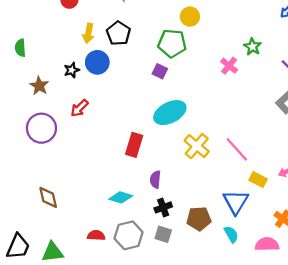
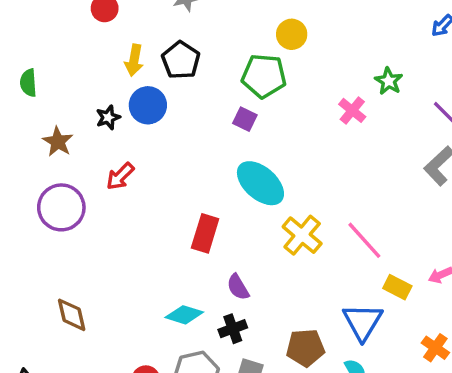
cyan ellipse: (170, 113) -> (260, 183), turned 68
purple semicircle: (155, 180) -> (238, 287), turned -36
black cross: (163, 207) -> (233, 329), moved

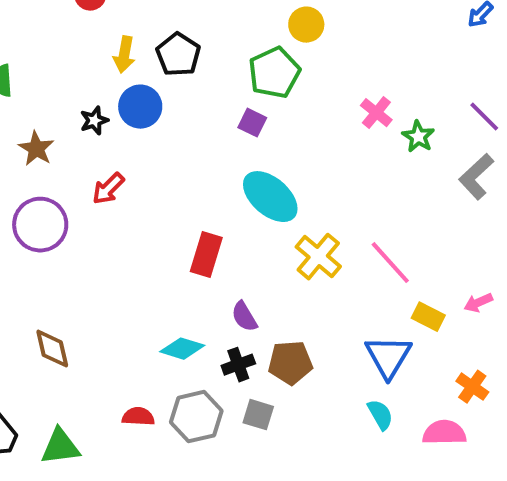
green pentagon: (264, 76) -> (274, 73), turned -30
green star: (389, 81) -> (418, 137), moved
brown pentagon: (305, 348) -> (290, 363), moved

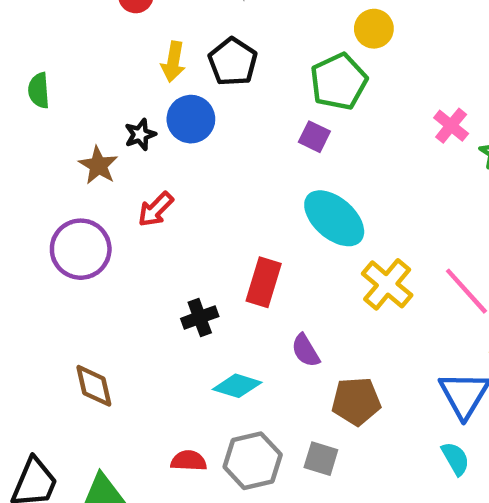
brown star: (36, 149) -> (98, 165), moved
black cross: (238, 365) -> (200, 317), moved

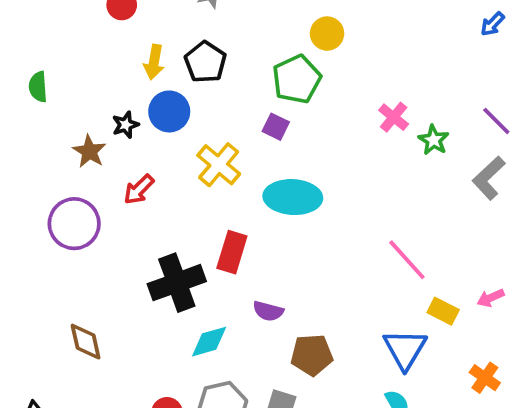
cyan ellipse: (334, 218) -> (293, 197), turned -38
yellow cross: (387, 284) -> (219, 165), moved
black cross: (200, 317) -> (177, 283), size x1.8
purple semicircle: (306, 351) -> (268, 311), turned -44
cyan diamond: (237, 386) -> (209, 342), turned -33

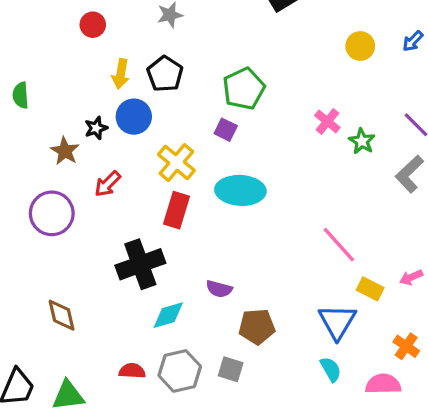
yellow circle: (327, 34) -> (360, 46), moved
red rectangle: (232, 252) -> (176, 210), moved

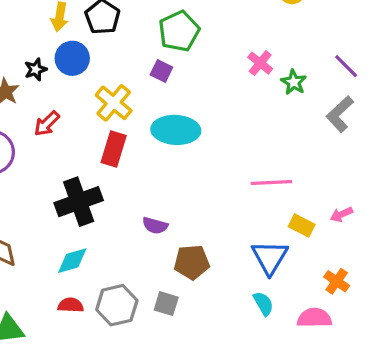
pink line: (339, 245) -> (271, 183), turned -51
cyan diamond: (168, 315) -> (72, 261), moved

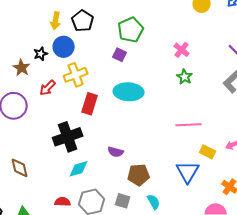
green star: (294, 82) -> (185, 77), moved
yellow cross: (114, 103) -> (76, 75), moved, turned 30
cyan diamond: (72, 261) -> (79, 169), moved
cyan semicircle: (263, 304) -> (154, 202), moved

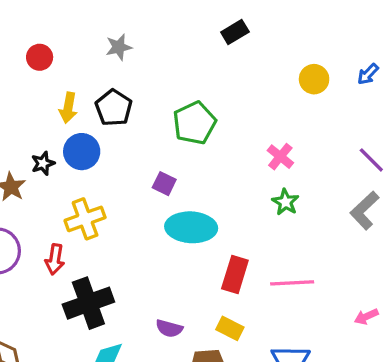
purple square: (120, 55) -> (164, 184), moved
yellow cross: (76, 75) -> (85, 219), moved
red arrow: (48, 88) -> (55, 259), moved, turned -36
red rectangle: (90, 104) -> (235, 274), moved
yellow rectangle: (208, 152) -> (230, 328), moved

